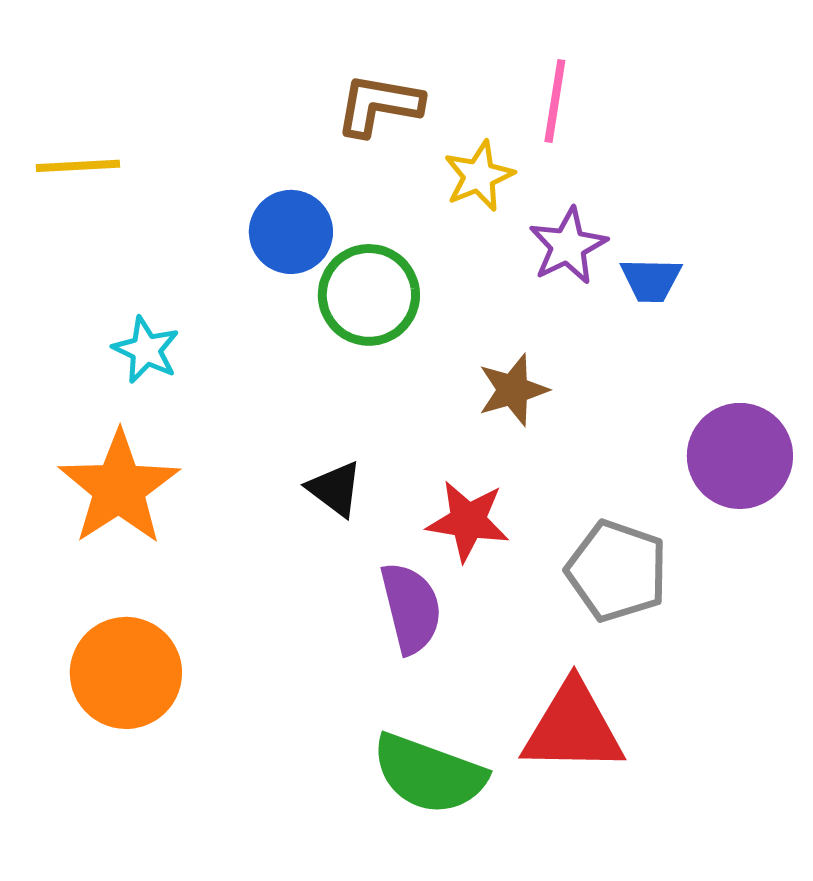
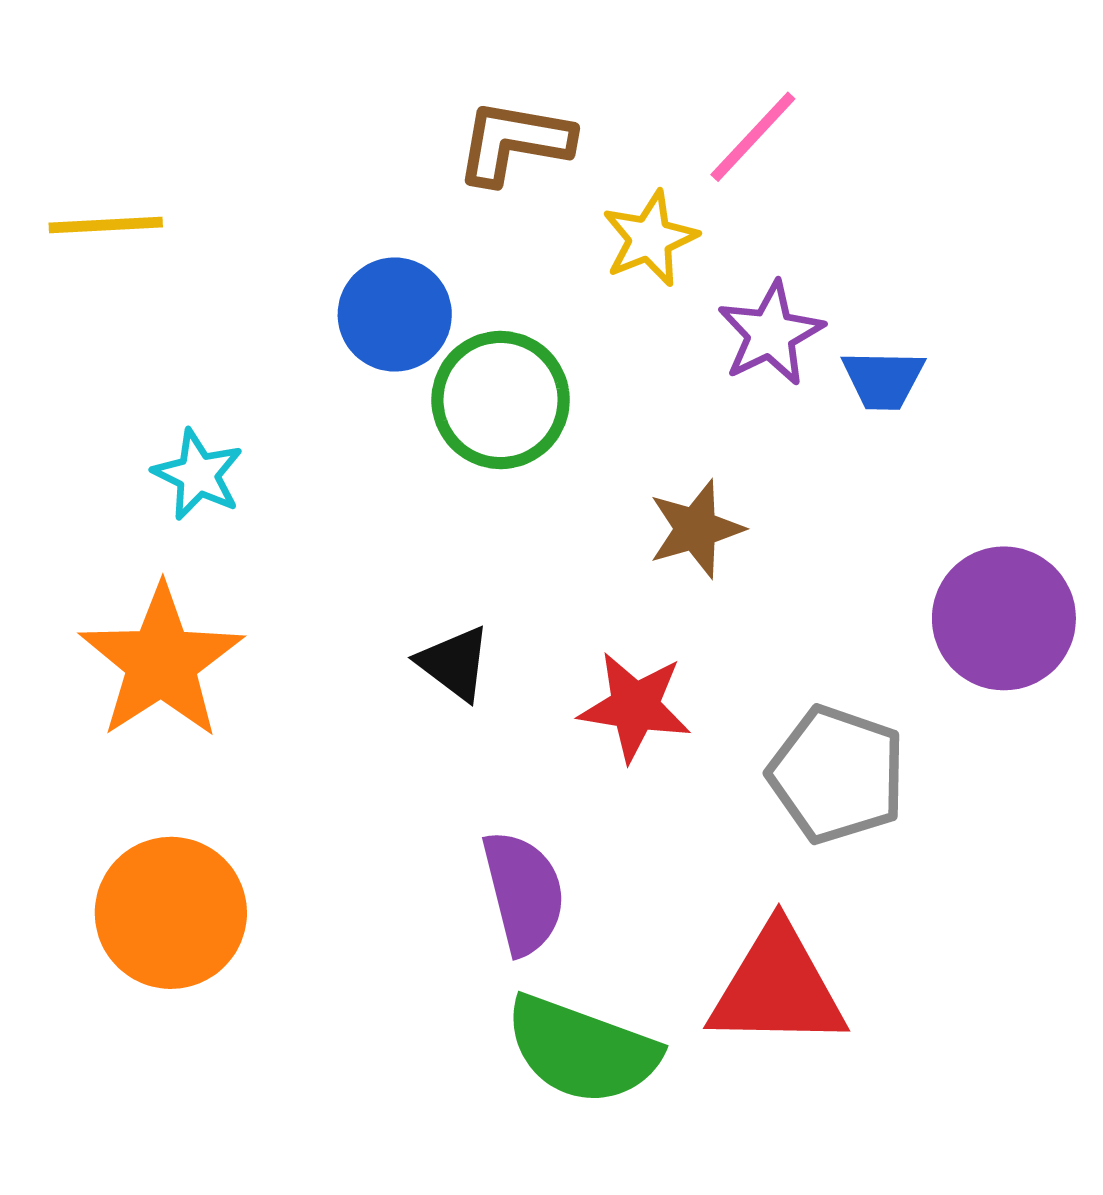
pink line: (555, 101) -> (753, 137), turned 34
purple semicircle: (411, 608) -> (524, 893), moved

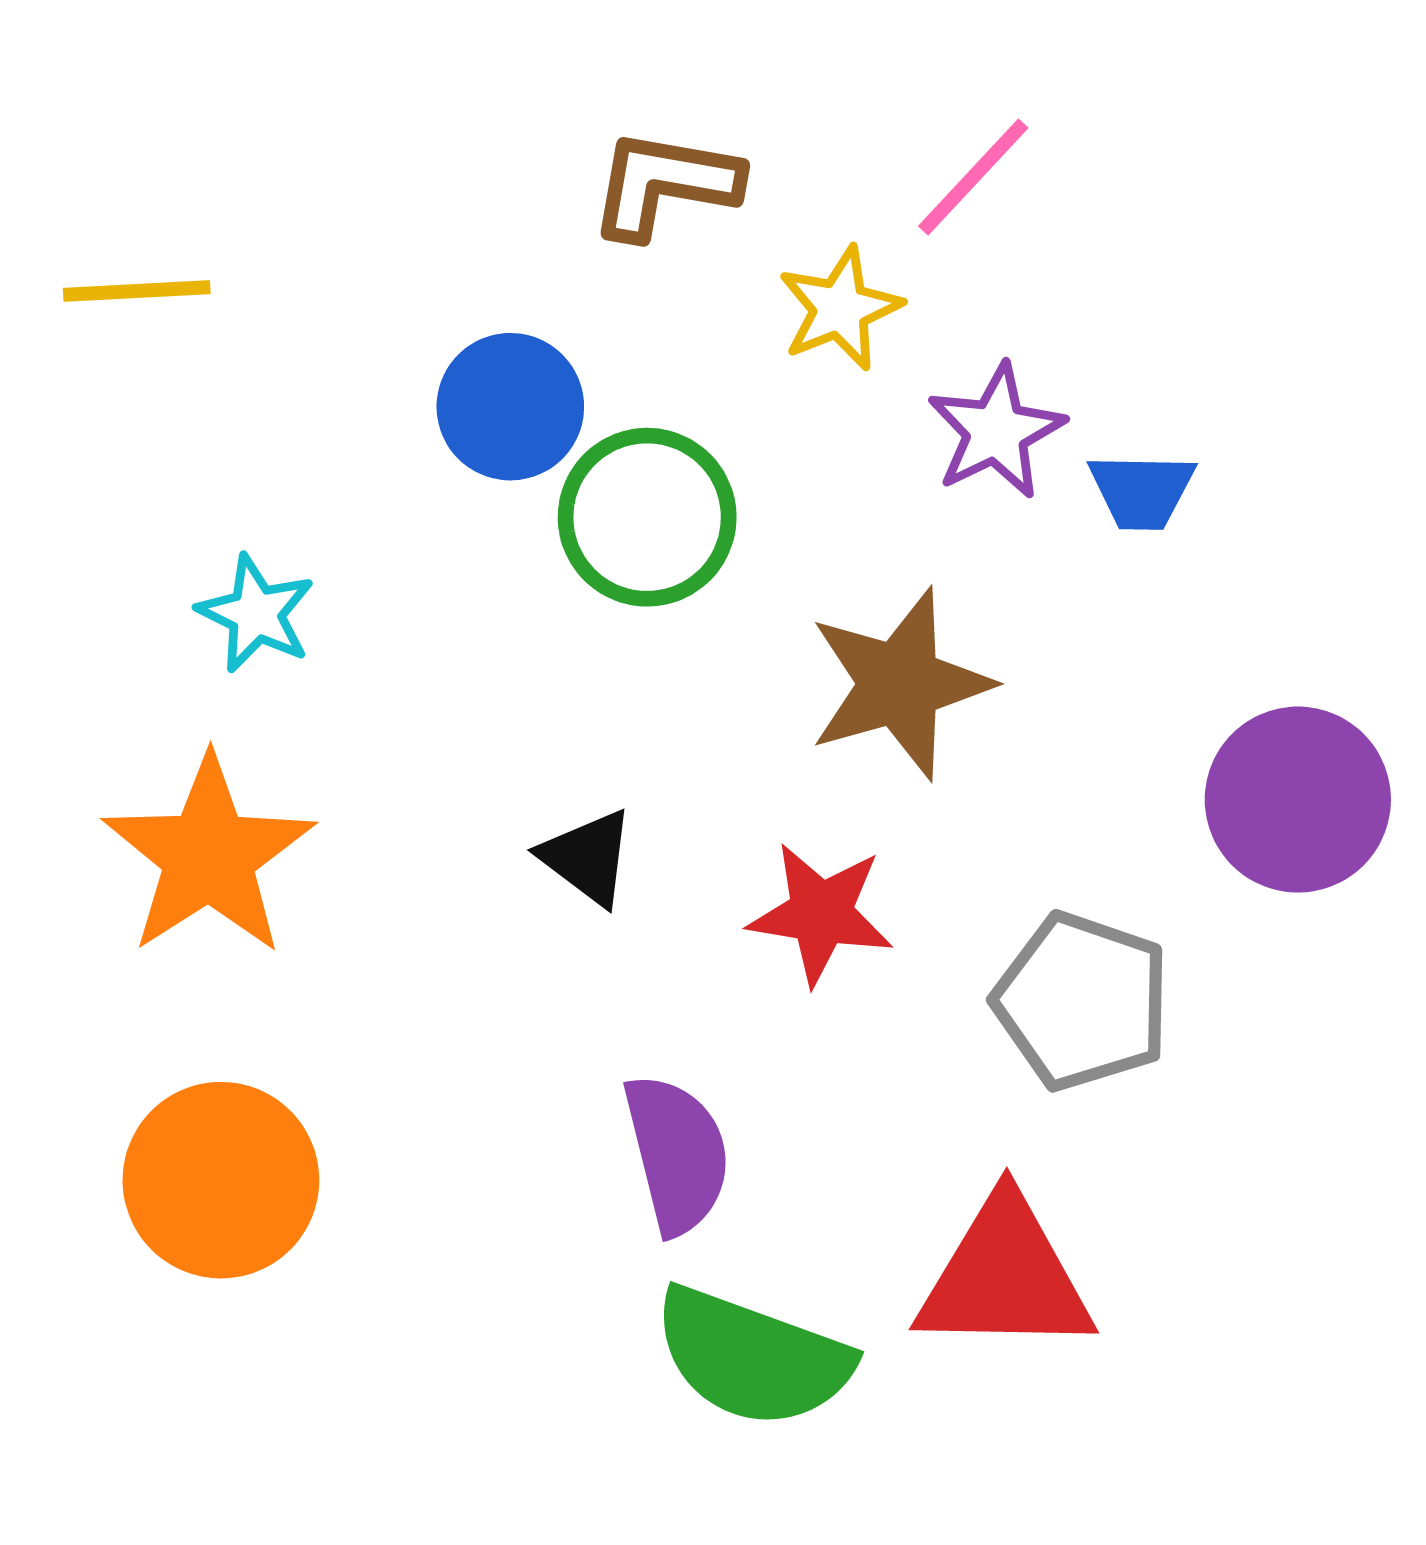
brown star: (696, 529) -> (900, 684), size x1.5

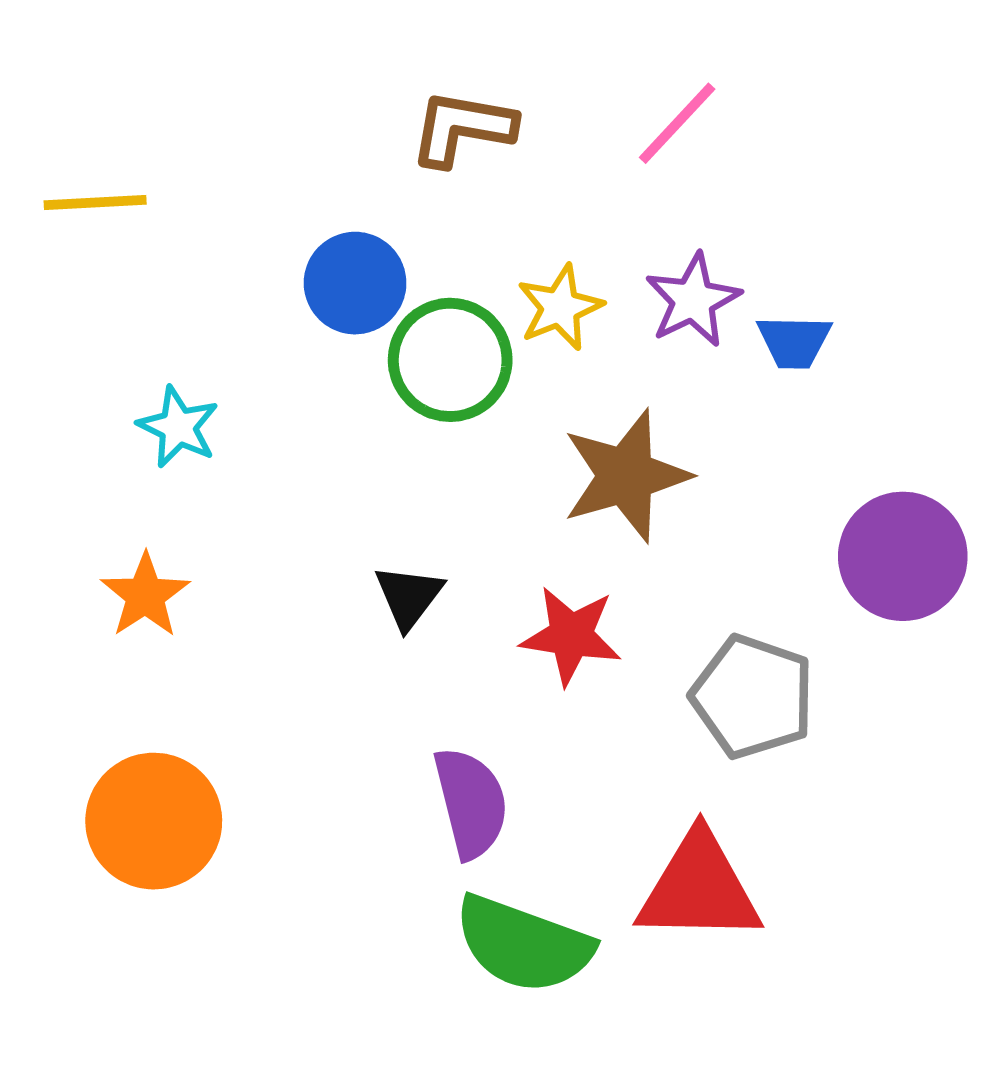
yellow star: (840, 308) -> (560, 307), moved
orange star: (209, 856) -> (145, 595), size x0.6
black triangle: (587, 857) -> (409, 597), turned 30

